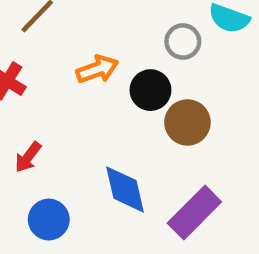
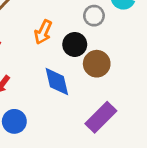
orange arrow: (97, 69) -> (43, 32), turned 135
blue diamond: (125, 189) -> (57, 82), moved

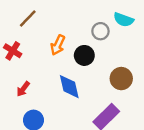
brown circle: (97, 64) -> (121, 79), moved

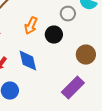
blue diamond: (69, 87) -> (28, 61), moved

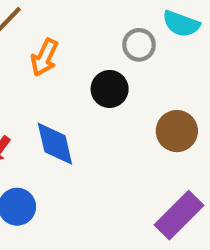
orange arrow: (31, 26) -> (44, 57), moved
purple rectangle: (73, 88) -> (179, 215), moved

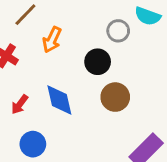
brown circle: (177, 131) -> (115, 97), moved

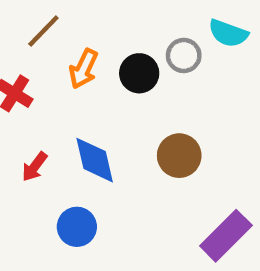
black circle: (98, 62) -> (139, 73), moved
blue circle: (33, 144) -> (77, 227), moved

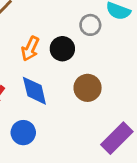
orange arrow: (84, 69) -> (30, 49), moved
black circle: (139, 73) -> (62, 49), moved

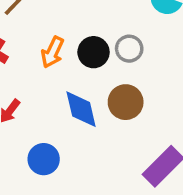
gray circle: (90, 25) -> (129, 49), moved
blue diamond: (34, 91) -> (81, 109), moved

